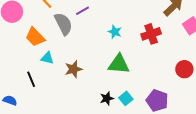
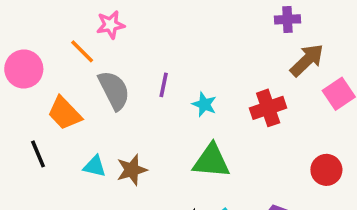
purple line: (83, 11) -> (164, 85), moved, turned -48
cyan triangle: (47, 58) -> (95, 166), moved
black line: (31, 79) -> (38, 154), moved

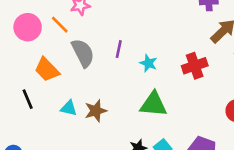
pink circle: (24, 69) -> (28, 27), moved

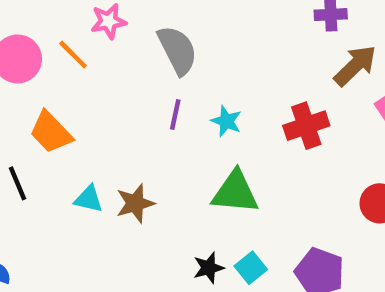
purple line: (119, 49) -> (175, 114), moved
gray semicircle: (83, 53) -> (177, 50), moved

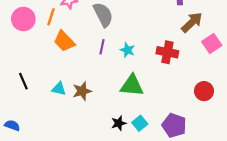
orange line: (73, 55) -> (51, 17), turned 63
red cross: (306, 126) -> (167, 52), turned 30
orange trapezoid: (51, 132) -> (64, 41), moved

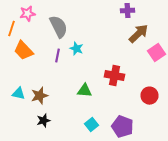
cyan star: (128, 50) -> (76, 49), moved
red cross: (167, 52) -> (114, 76), moved
green triangle: (132, 86) -> (84, 91), size x0.7
black star: (119, 123) -> (44, 121), moved

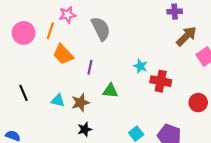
cyan star: (76, 49) -> (140, 66), moved
purple line: (58, 56) -> (90, 67), moved
green triangle: (84, 91) -> (110, 91), moved

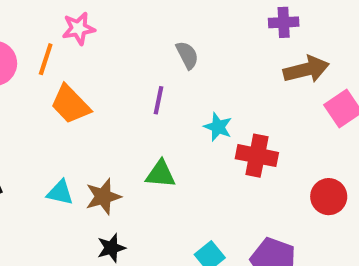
gray semicircle: (101, 29) -> (187, 55), moved, size x0.6
brown arrow: (186, 36) -> (306, 69), turned 30
purple line: (90, 67) -> (159, 100), moved

